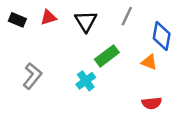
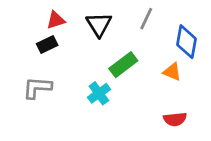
black rectangle: (17, 20) -> (47, 45), moved, turned -49
gray L-shape: (32, 76) -> (37, 88), turned -125

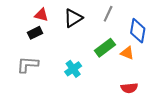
red triangle: (56, 20) -> (41, 15), turned 32
black triangle: (99, 24) -> (73, 18), turned 30
green rectangle: (123, 65) -> (105, 48), moved

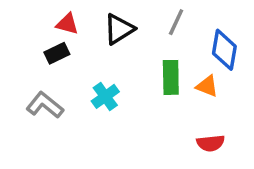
green rectangle: (105, 48) -> (171, 77), turned -54
gray L-shape: (28, 65) -> (45, 105), turned 35
cyan cross: (73, 69) -> (105, 96), moved

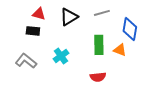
gray line: (176, 22) -> (102, 13), turned 49
black rectangle: (57, 53) -> (33, 31), turned 32
red semicircle: (211, 143) -> (98, 77), moved

